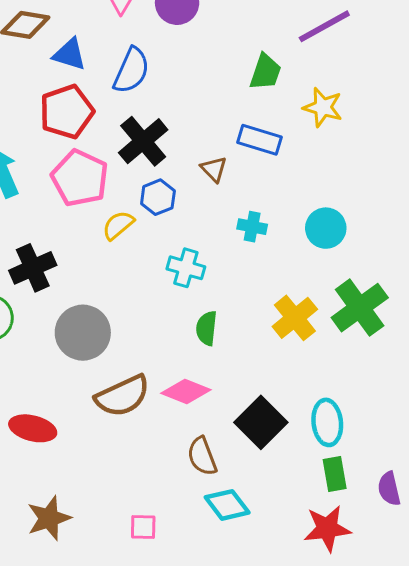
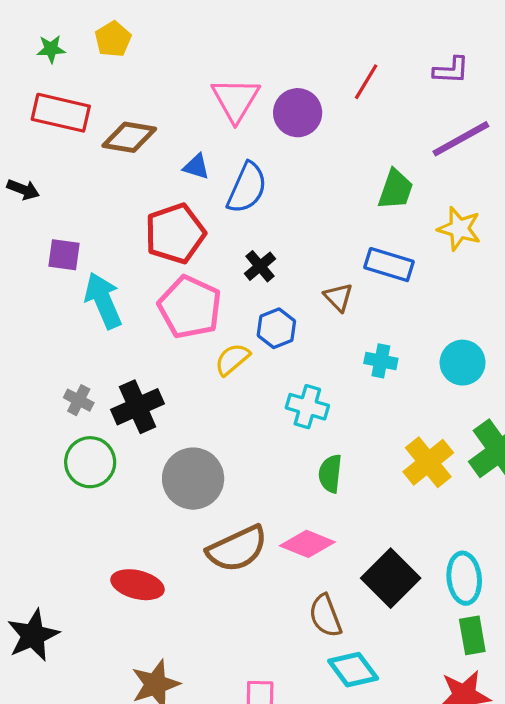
blue triangle: (70, 54) -> (196, 167), moved, size x0.7
black cross: (143, 141) -> (260, 266), size x0.6

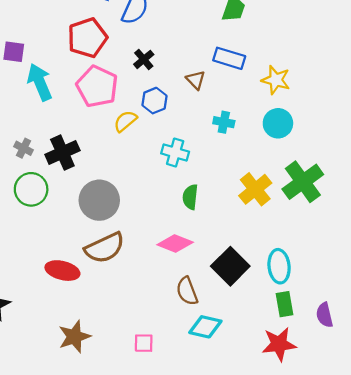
yellow star: (459, 229) -> (276, 80), moved
brown semicircle: (237, 549) -> (105, 248), moved
cyan diamond: (353, 670) -> (205, 327), turned -40

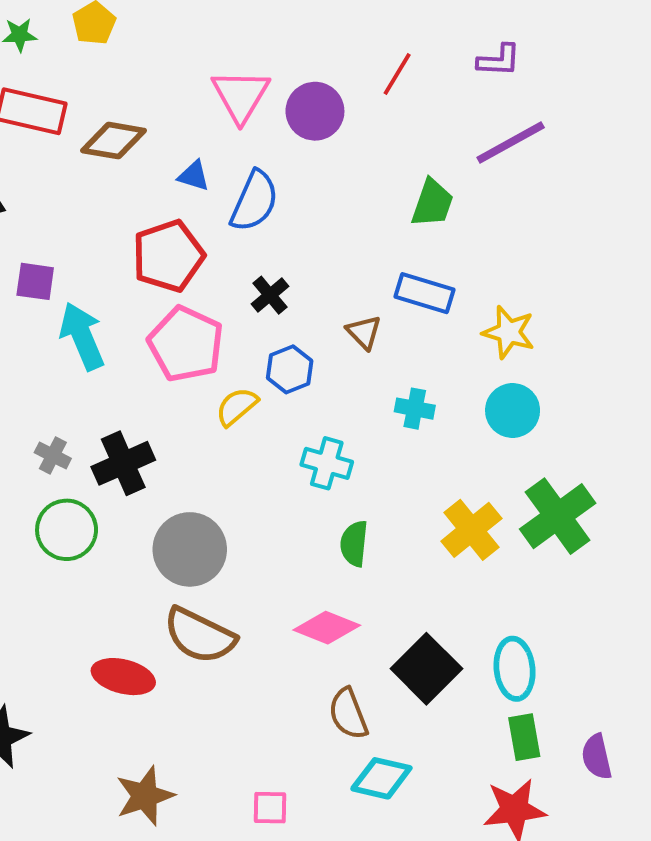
brown semicircle: (105, 248) -> (200, 635), turned 51

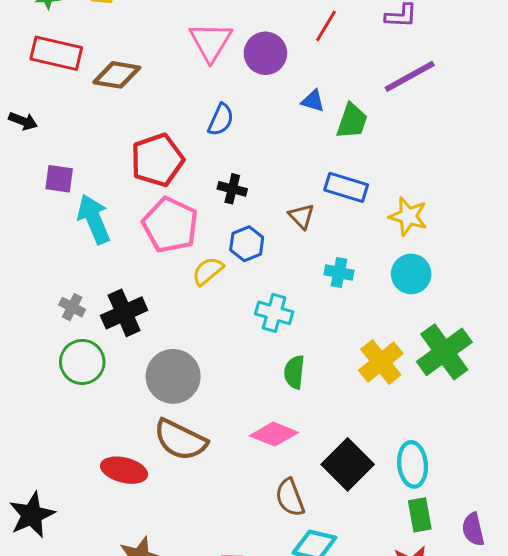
blue triangle: (194, 176) -> (313, 101), moved
blue semicircle: (254, 201) -> (221, 120), size x0.7
black cross: (270, 295) -> (232, 189), turned -36

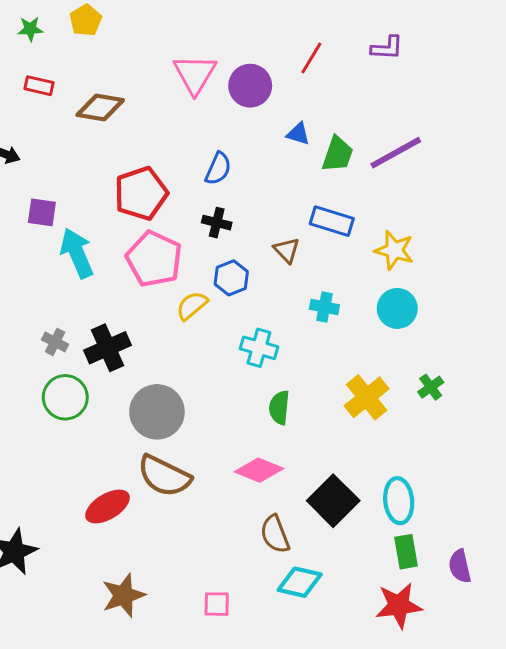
red rectangle: (56, 53) -> (39, 86), size x0.6
purple line: (410, 76) -> (396, 153), moved
blue semicircle: (221, 120) -> (218, 169), moved
green cross: (444, 352) -> (431, 387), size x0.5
red ellipse: (124, 470) -> (107, 506), turned -45

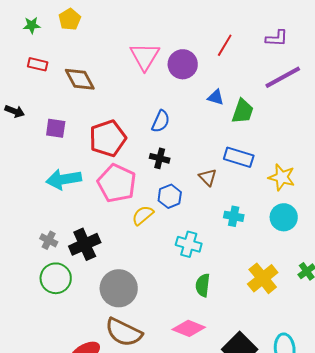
brown diamond: (100, 108) -> (80, 79), turned 52
purple line: (396, 153) -> (283, 77), moved
purple square: (42, 212) -> (56, 128), moved
cyan arrow: (77, 253) -> (64, 179), turned -76

